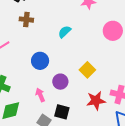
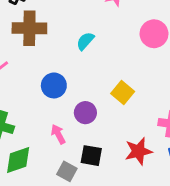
brown cross: (26, 20) -> (29, 28), size x1.6
red star: (96, 101) -> (138, 151), moved

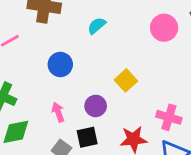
purple circle: (85, 113) -> (96, 106), moved
black square: (91, 156) -> (87, 137), turned -30

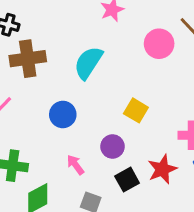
cyan semicircle: (97, 26) -> (88, 63), size x1.6
black square: (87, 137) -> (127, 180), moved

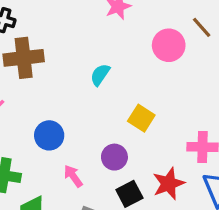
cyan semicircle: (88, 63) -> (100, 75), moved, size x0.6
blue circle: (63, 114) -> (49, 135), moved

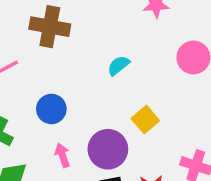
purple circle: (114, 157) -> (108, 149), size x1.5

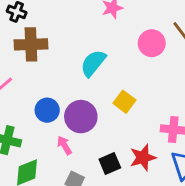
cyan semicircle: (118, 65) -> (93, 63), size x1.5
purple circle: (108, 149) -> (81, 117), moved

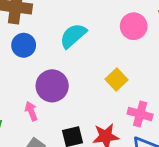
yellow square: (124, 102) -> (116, 79), moved
blue circle: (47, 110) -> (24, 45), moved

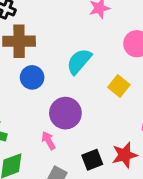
yellow square: (116, 79) -> (119, 86), moved

